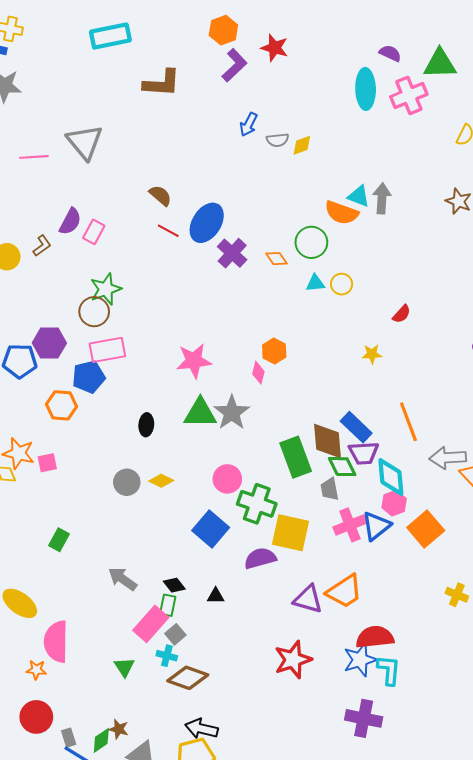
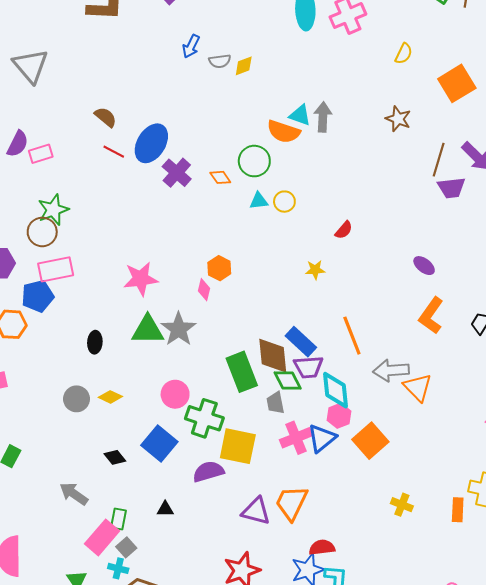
pink rectangle: (94, 232) -> (41, 154), turned 45
black diamond: (174, 585) -> (115, 457), moved
orange trapezoid: (344, 591) -> (292, 503), turned 150
red semicircle: (375, 637) -> (322, 547), size x0.7

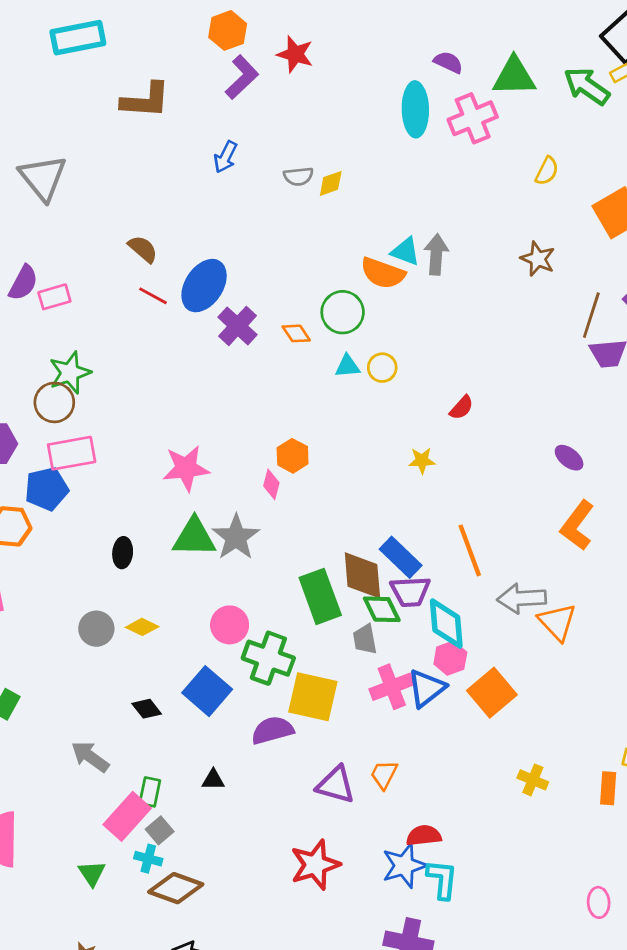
blue arrow: (191, 46) -> (225, 157), moved
orange trapezoid: (292, 503) -> (384, 775), size x0.6

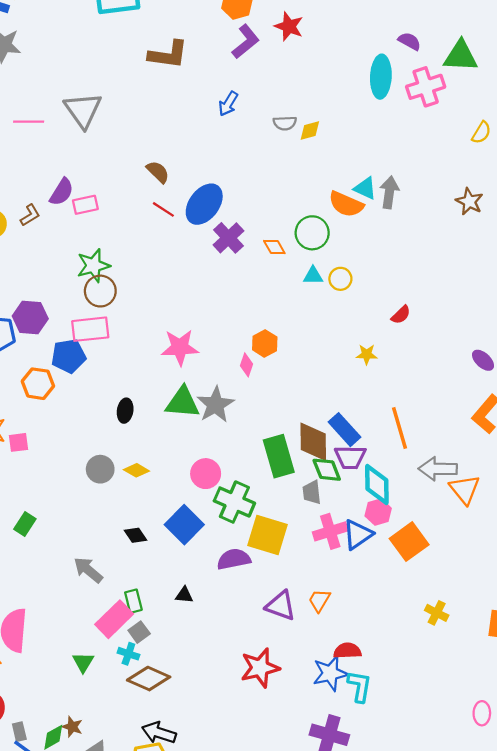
brown circle: (54, 402) -> (100, 291), moved
green rectangle: (150, 792) -> (133, 601), turned -30

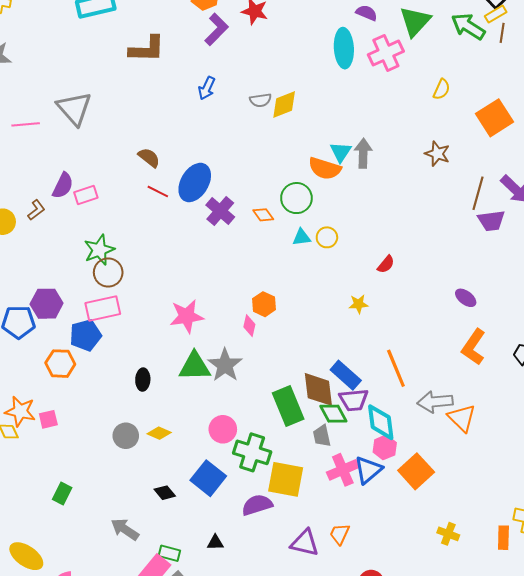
green triangle: (461, 56) -> (415, 21), turned -44
yellow diamond: (310, 130) -> (284, 105), size x1.4
cyan triangle: (365, 188) -> (341, 152), turned 45
green rectangle: (133, 601) -> (169, 553), turned -55

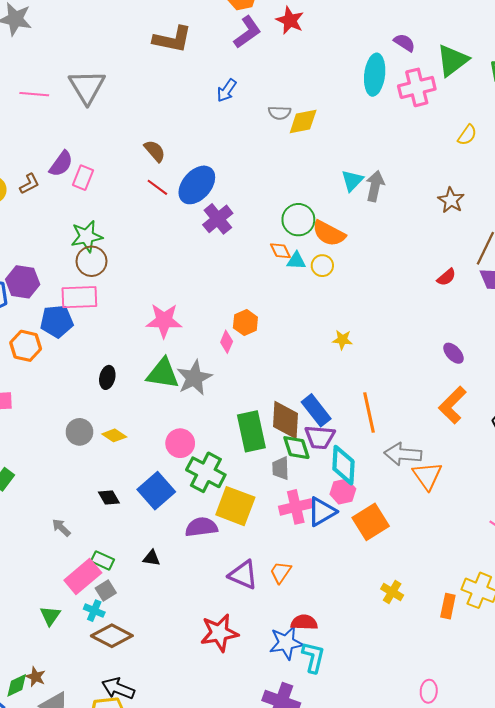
orange semicircle: (325, 168) -> (329, 233), moved
pink rectangle: (86, 195) -> (83, 178), turned -60
orange diamond: (263, 215) -> (280, 251), moved
red semicircle: (386, 264) -> (446, 277), moved
gray arrow: (125, 529) -> (61, 528), size x0.7

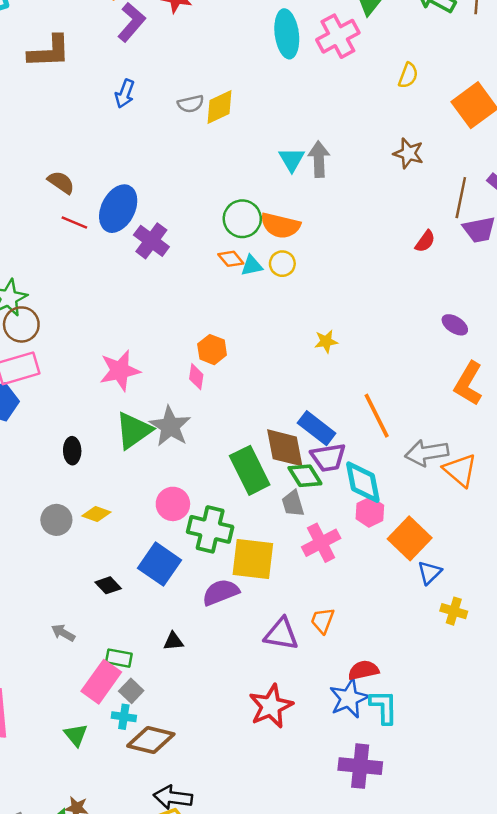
green triangle: (163, 374) -> (134, 430), turned -30
blue triangle: (322, 512) -> (429, 573), moved, size x0.7

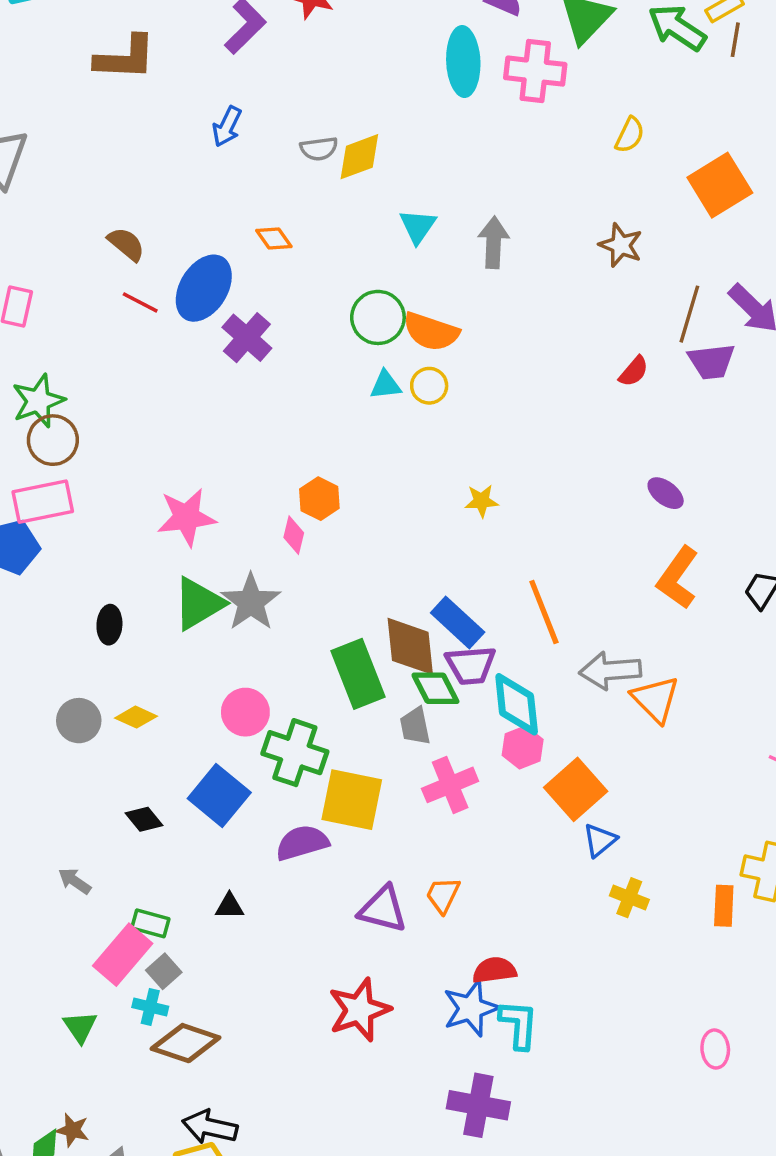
pink cross: (338, 36) -> (535, 71), turned 30
cyan triangle: (292, 159) -> (418, 226), moved
orange diamond: (231, 259) -> (274, 239), moved

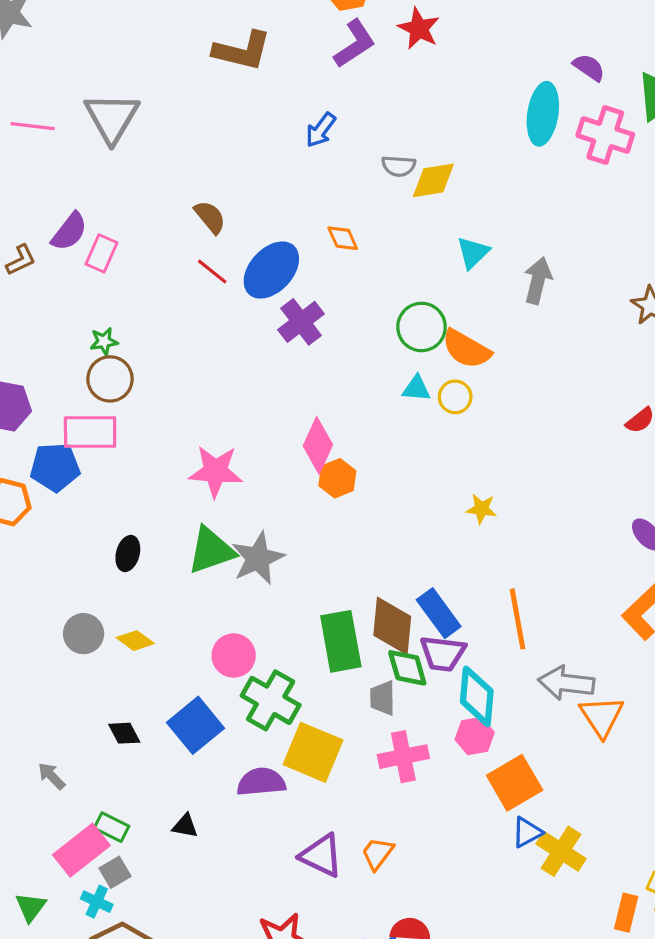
green star: (38, 401) -> (104, 341), size x0.6
pink diamond: (294, 535) -> (318, 445), moved, size x1.6
yellow cross: (629, 898) -> (561, 851), moved, size x1.4

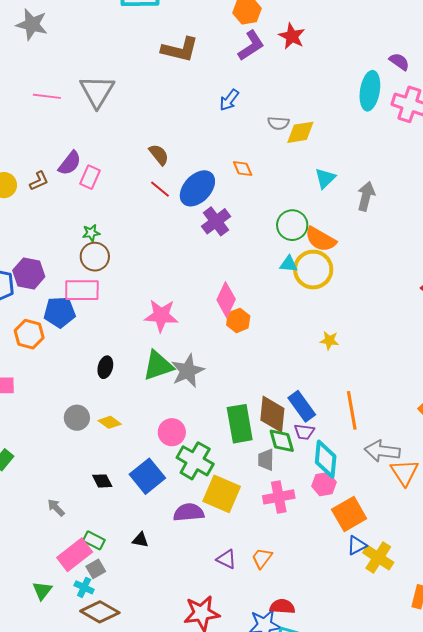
yellow circle: (455, 397) -> (313, 270), size x1.8
purple trapezoid: (443, 653) -> (304, 432), size x0.7
purple triangle: (321, 855) -> (226, 559), size x0.7

